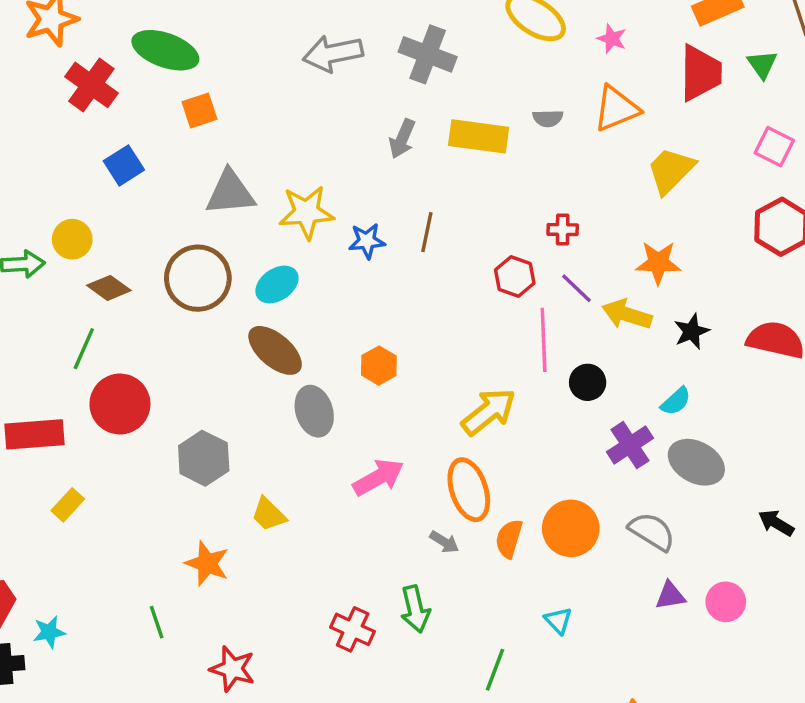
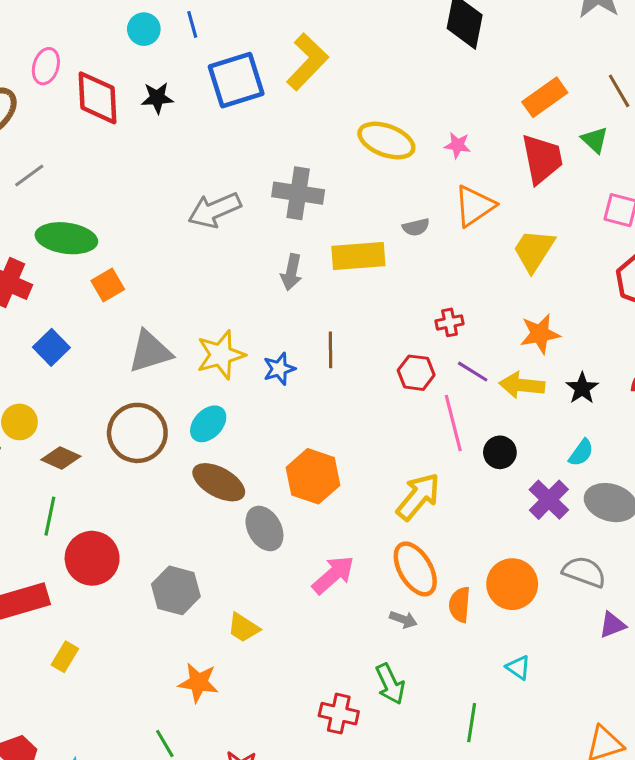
orange hexagon: (379, 366) -> (313, 476), size x1.6

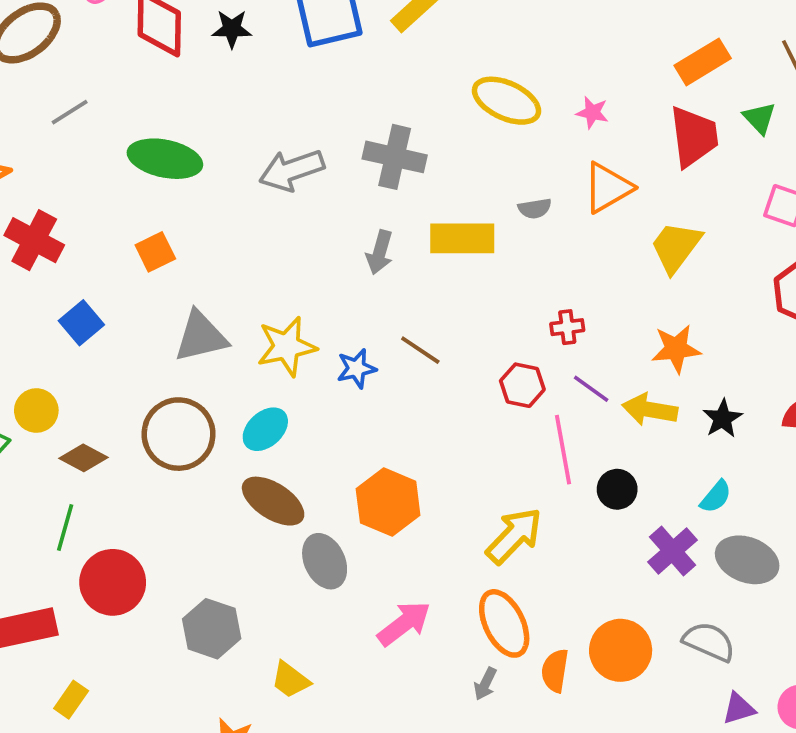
green ellipse: (66, 238) -> (165, 159), moved
brown line: (330, 350) -> (420, 350), turned -60
gray arrow: (403, 619) -> (485, 684), turned 92

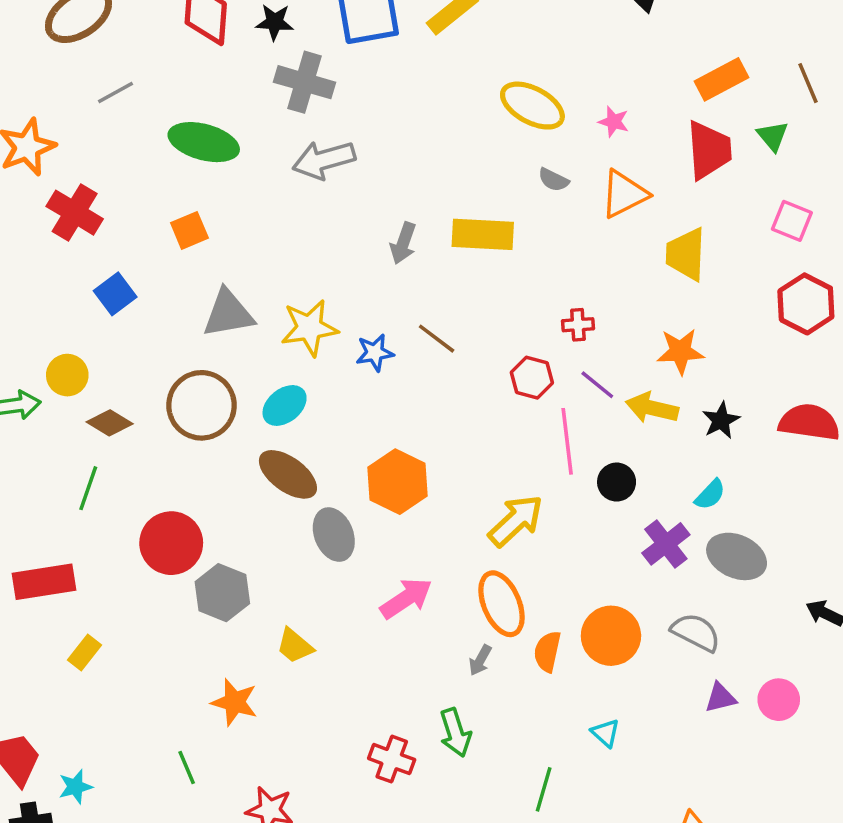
gray cross: (395, 157) -> (305, 82), moved
gray semicircle: (535, 208) -> (553, 180), moved, turned 32
yellow trapezoid: (676, 247) -> (686, 254), turned -38
red circle: (113, 582) -> (171, 543), moved

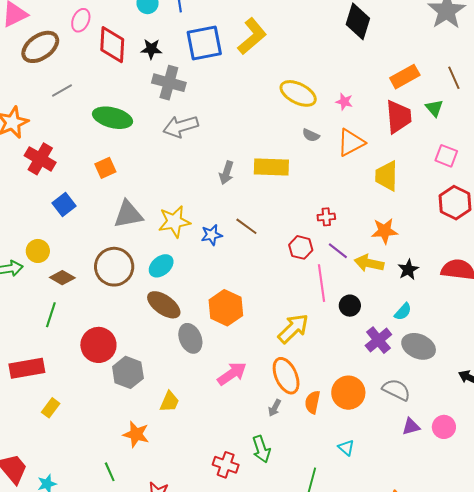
yellow trapezoid: (295, 646) -> (169, 402), turned -105

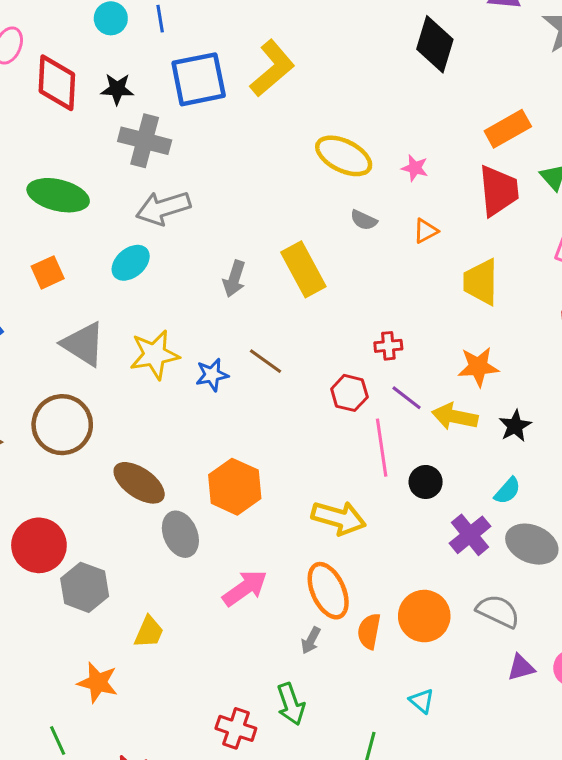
orange triangle: (351, 143) -> (426, 231), size x0.6
yellow rectangle: (271, 167) -> (303, 269), turned 60
gray triangle: (128, 214) -> (83, 344), turned 44
cyan ellipse: (161, 266) -> (131, 263), moved
yellow arrow: (293, 329) -> (339, 518), turned 60

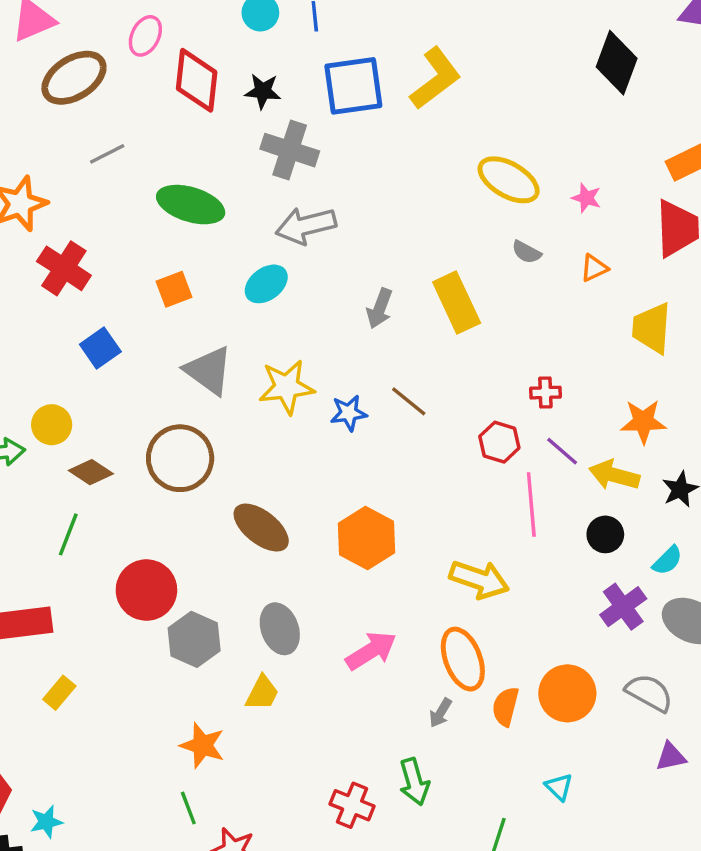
black circle: (426, 482) -> (605, 534), moved
gray ellipse: (180, 534) -> (280, 629), moved
green line: (58, 741) -> (188, 808), moved

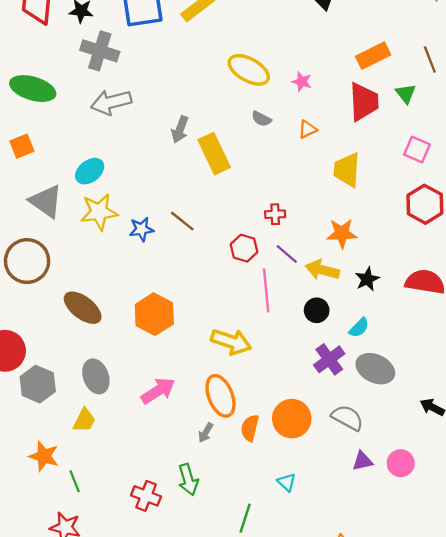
cyan ellipse: (266, 284) -> (90, 171), moved
gray arrow: (380, 308) -> (180, 129), moved
green line: (188, 808) -> (75, 481), moved

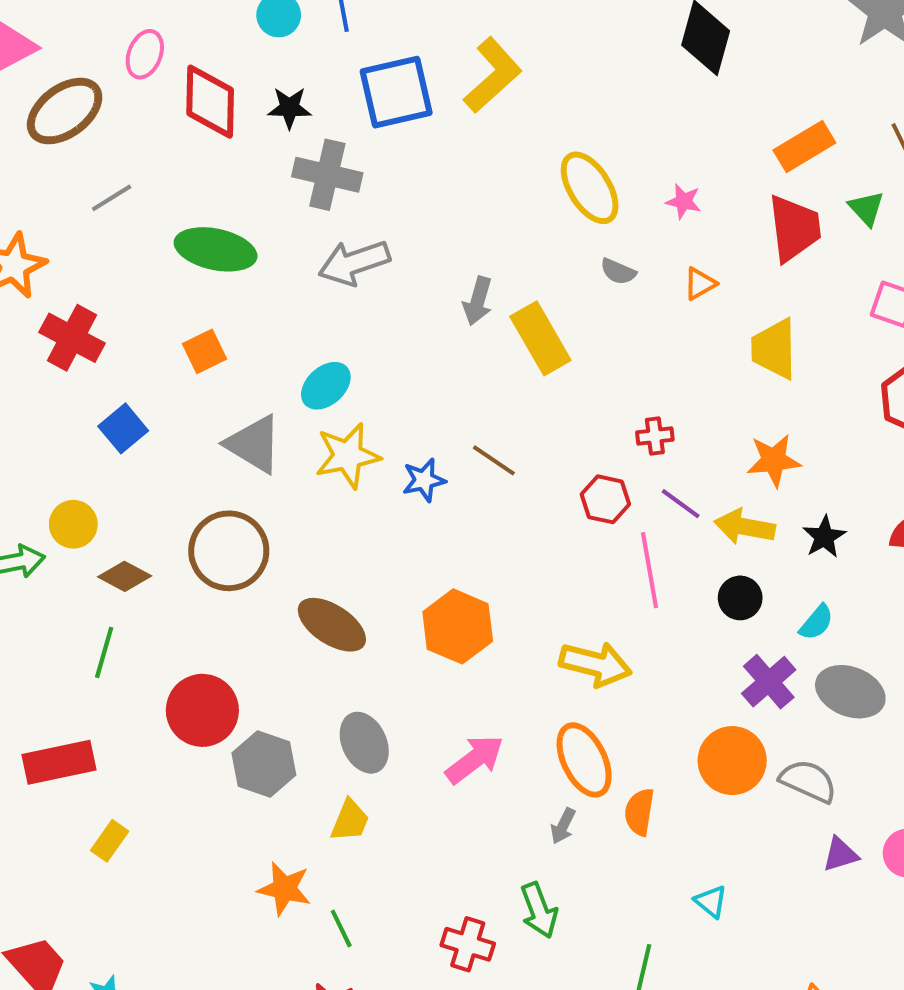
yellow ellipse: (249, 70) -> (590, 188), turned 33
orange circle: (292, 419) -> (732, 761), moved

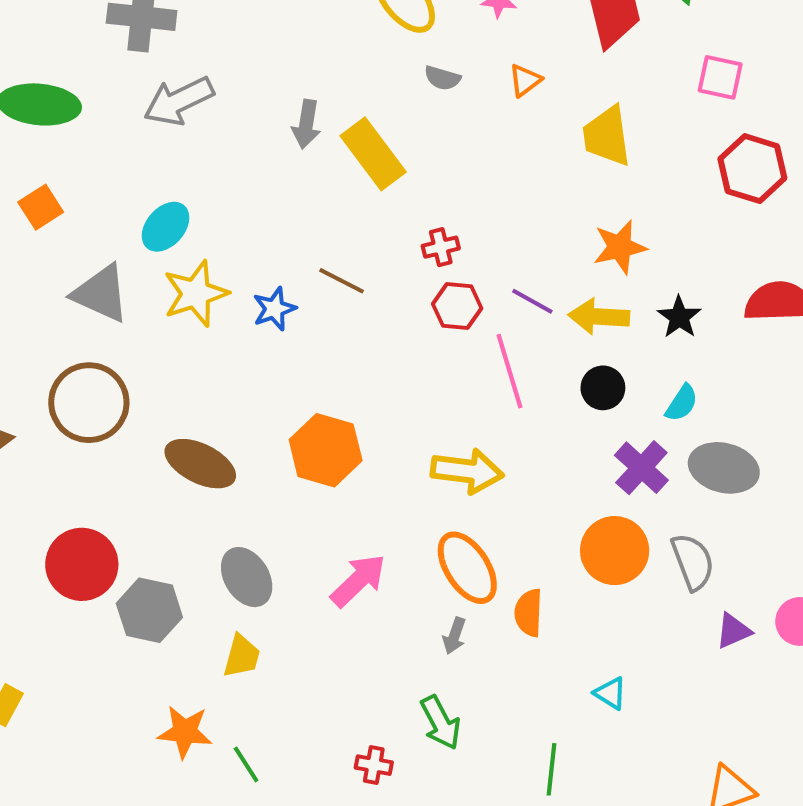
red cross: (655, 436) -> (441, 247), moved
gray semicircle: (808, 781) -> (693, 562), turned 52
red cross: (468, 944) -> (374, 765), size x0.7

